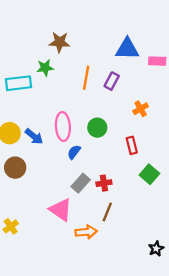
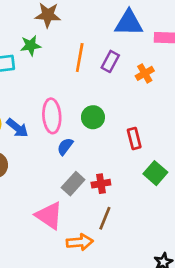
orange cross: (141, 109) -> (145, 73), moved

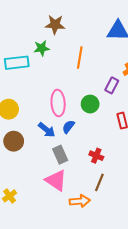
purple rectangle: (110, 61) -> (112, 85), moved
blue arrow: (17, 128) -> (47, 130), moved
gray rectangle: (73, 184) -> (60, 155), moved, turned -66
red cross: (101, 184) -> (96, 156), turned 32

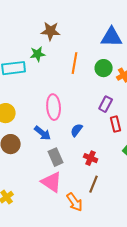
purple rectangle: (112, 85) -> (106, 104), moved
green circle: (90, 104) -> (104, 68), moved
blue semicircle: (68, 127) -> (77, 130), moved
orange arrow: (80, 201) -> (75, 202), turned 60

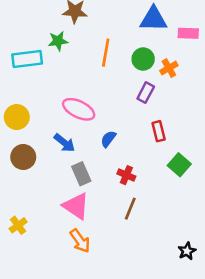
purple rectangle: (106, 104) -> (146, 93), moved
pink ellipse: (54, 107) -> (79, 109), turned -60
orange arrow: (75, 202) -> (80, 241), moved

